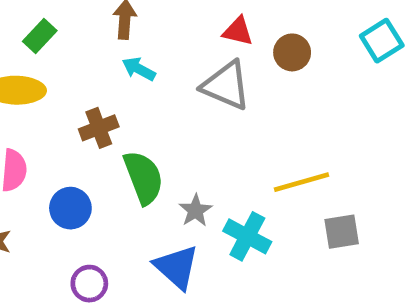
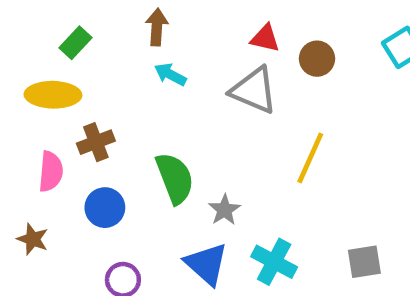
brown cross: (99, 128) -> (96, 142), moved
yellow line: (302, 182) -> (310, 158), moved, turned -50
gray square: (342, 232) -> (364, 262), moved
cyan cross: (247, 236) -> (274, 262), moved

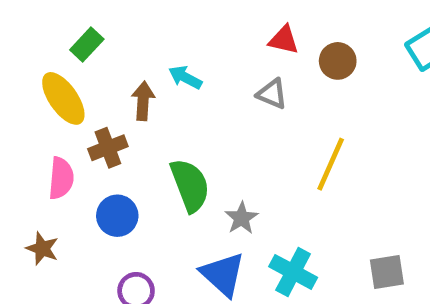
brown arrow: (157, 27) -> (143, 101), moved
gray triangle: (254, 90) -> (272, 94), size x0.6
yellow ellipse: (53, 95) -> (63, 98), turned 54

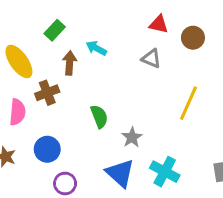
green rectangle: (87, 45) -> (55, 30), moved
green semicircle: (190, 185) -> (99, 117), size x0.7
blue circle: (117, 216) -> (47, 149), moved

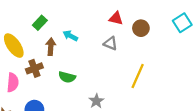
green semicircle: (99, 117) -> (67, 77), moved, turned 126

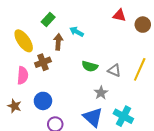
gray triangle: (110, 43) -> (114, 70), moved
green semicircle: (67, 77) -> (90, 66), moved

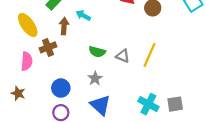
gray star: (101, 93) -> (95, 78), moved
blue circle: (43, 101) -> (61, 88), moved
cyan cross: (123, 116) -> (148, 104), moved

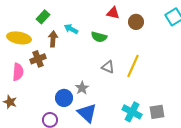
yellow ellipse: (28, 25) -> (19, 38), turned -45
green semicircle: (97, 52) -> (99, 37), moved
blue circle: (61, 88) -> (64, 98), moved

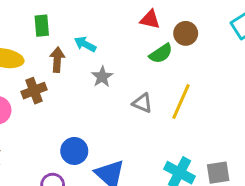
green rectangle: (43, 17) -> (42, 26), turned -48
green semicircle: (99, 37) -> (161, 53), moved, turned -49
gray star: (82, 88) -> (102, 77), moved

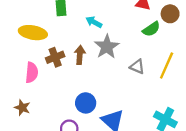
brown arrow: (57, 60) -> (80, 55), moved
gray star: (102, 77) -> (107, 47), size x1.5

